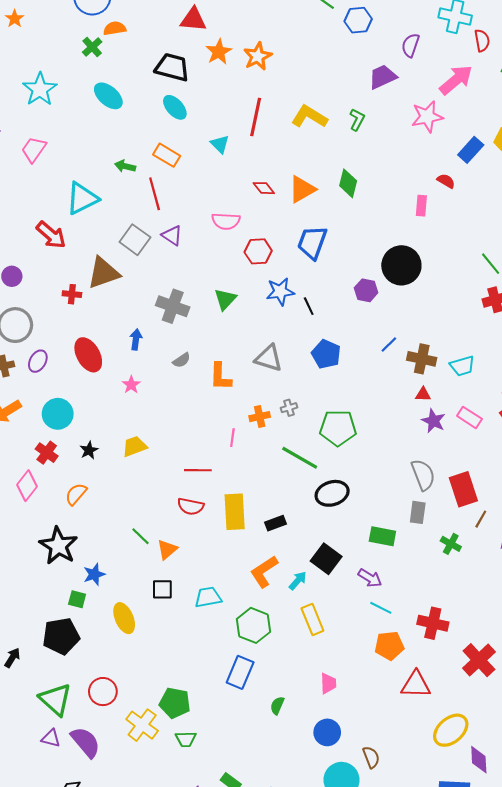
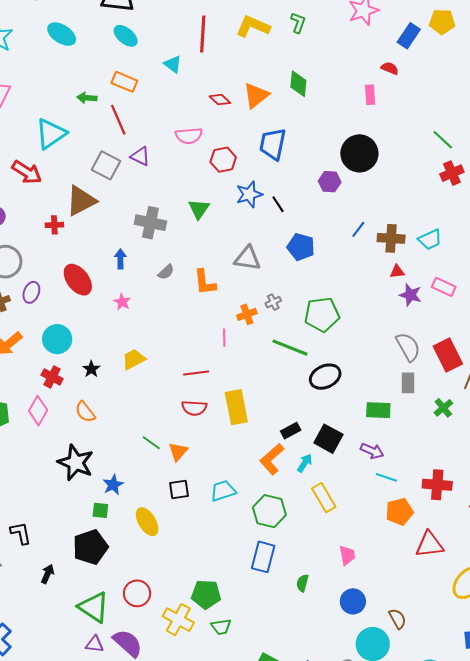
orange semicircle: (76, 494) -> (85, 412), turned -70
black rectangle: (276, 523) -> (291, 431), moved
green cross: (451, 544) -> (443, 408), turned 30

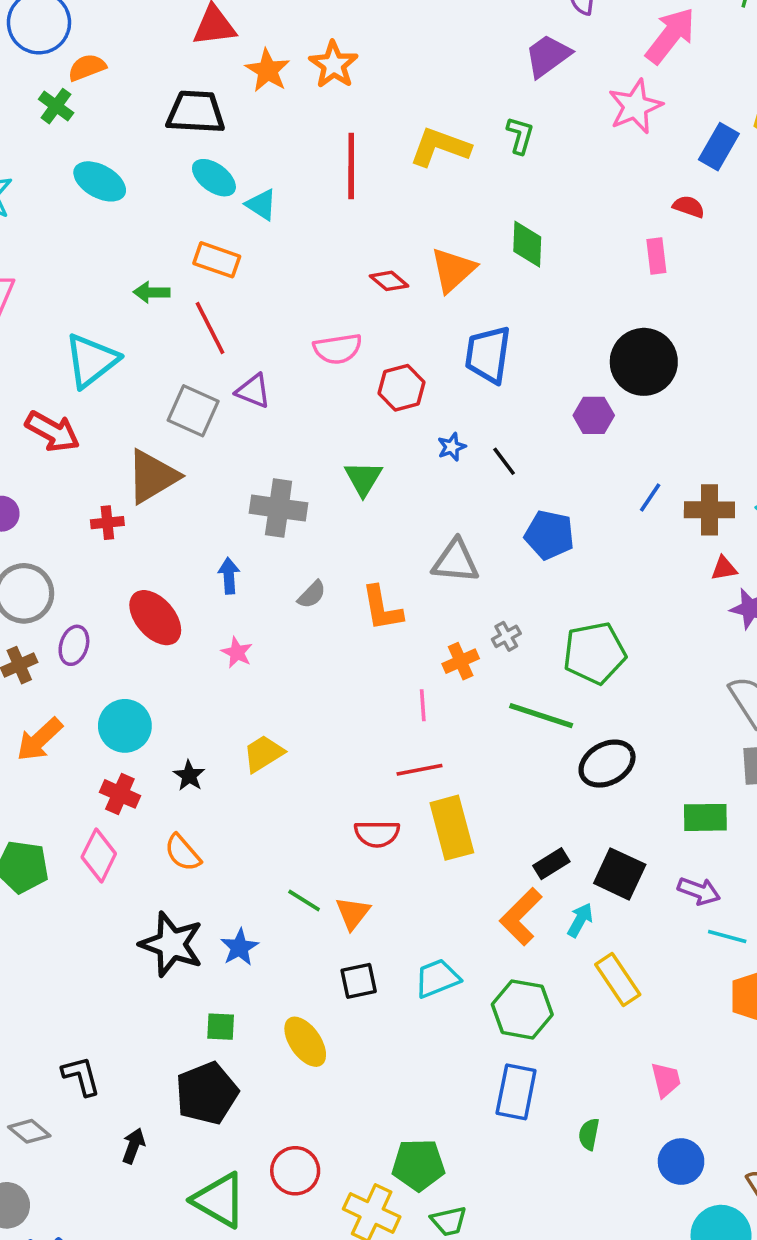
cyan triangle: (173, 64) -> (261, 205), moved
blue star: (249, 194) -> (452, 447), size x0.6
red line: (196, 373) -> (420, 770), moved
blue star: (113, 485) -> (239, 947), moved

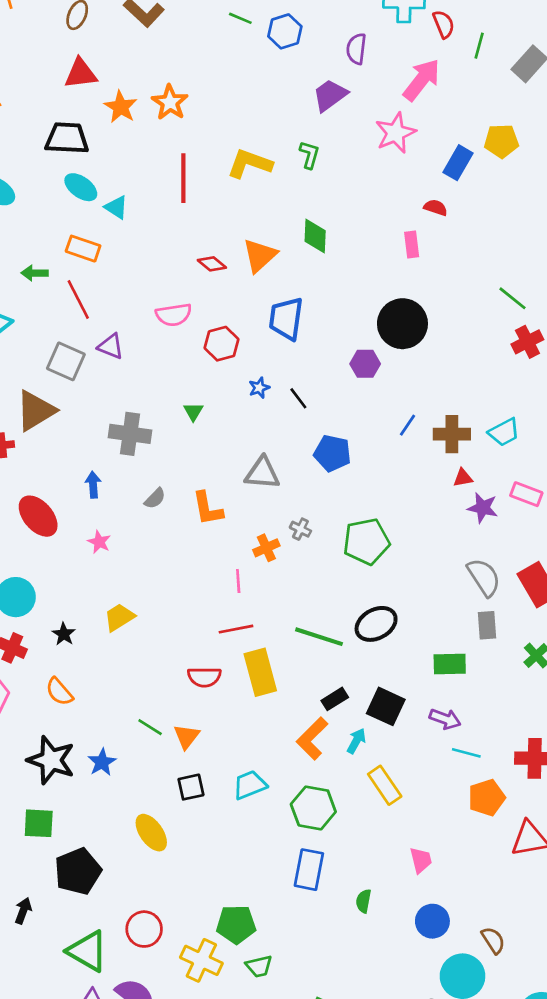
green triangle: (363, 478) -> (193, 412), size x0.7
gray cross: (506, 636) -> (300, 529), turned -35
green line: (541, 716) -> (319, 637), moved
green square: (221, 1027) -> (39, 823), moved, size x1.4

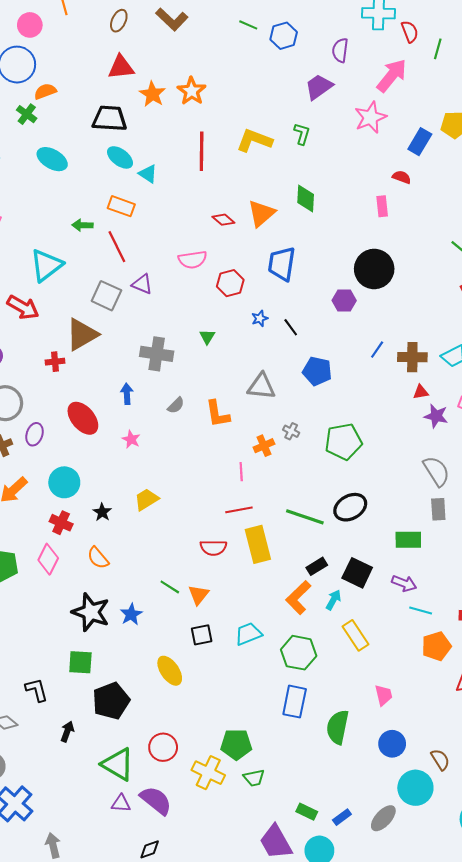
green semicircle: (364, 901) -> (338, 727), size x1.8

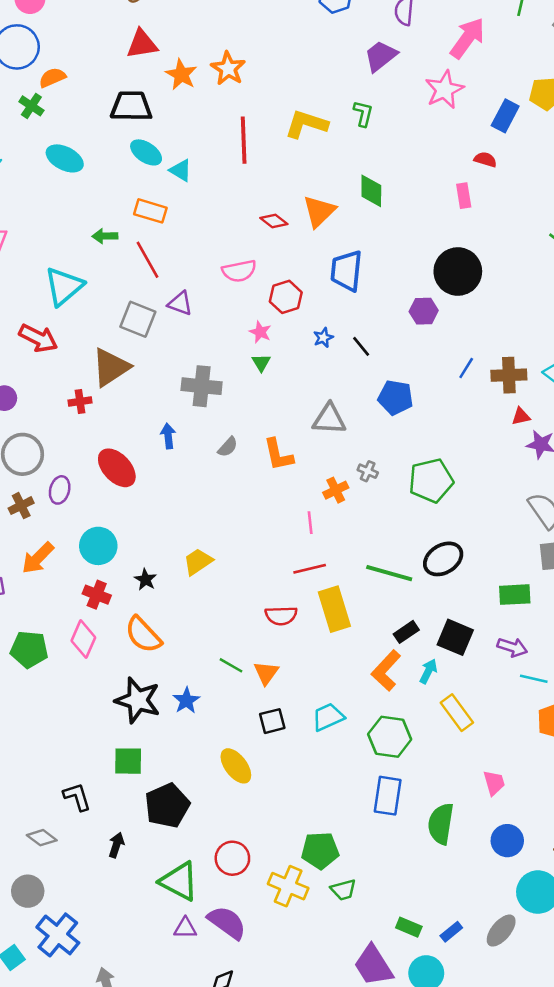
pink star: (131, 439) -> (260, 332), moved
orange semicircle: (98, 558) -> (143, 635), size x1.4

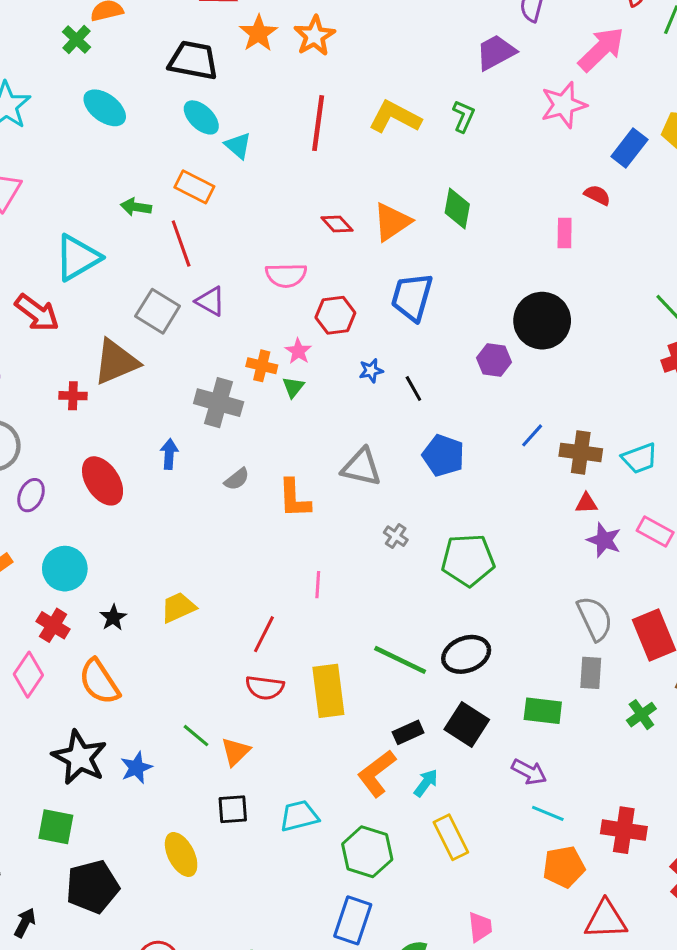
orange cross: (336, 490) -> (262, 366), moved, turned 30
red line: (310, 569) -> (264, 634), moved, turned -60
black square: (455, 637) -> (467, 725), moved

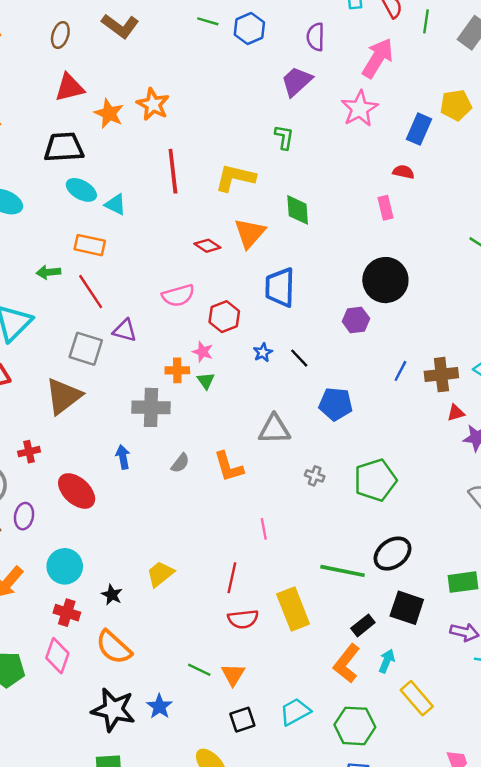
yellow L-shape: (395, 117) -> (235, 178), moved
red cross: (73, 396) -> (29, 452), moved

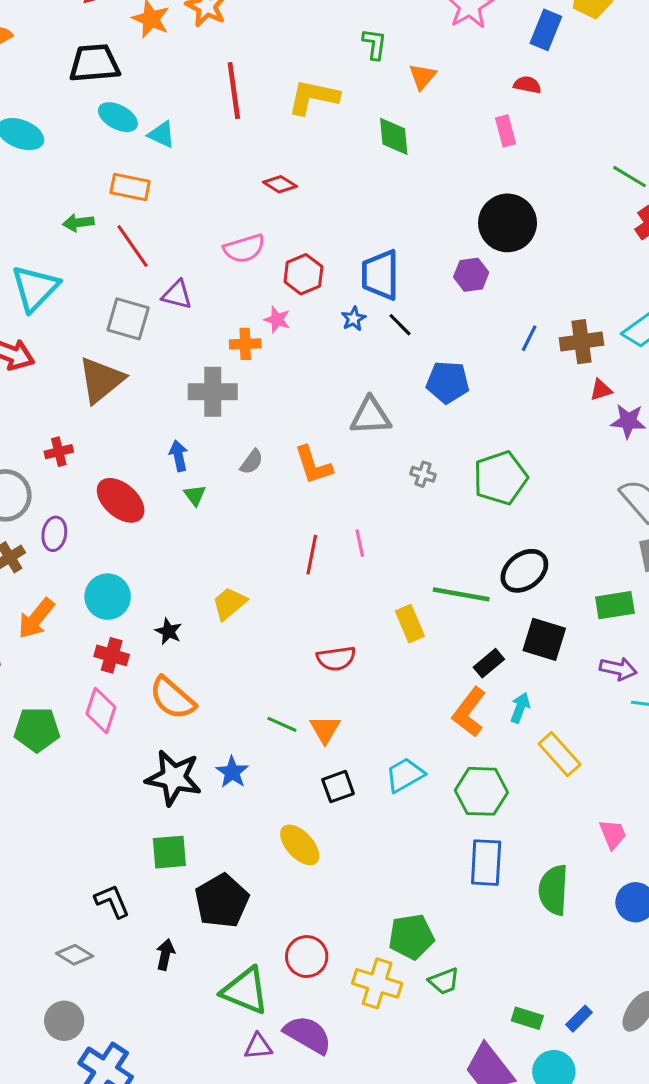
orange triangle: (250, 233) -> (422, 76), moved, size x0.7
blue trapezoid: (280, 287) -> (380, 275), moved
green triangle: (206, 381) -> (195, 495), moved
red line: (232, 578) -> (312, 555), moved
yellow rectangle: (293, 609) -> (410, 624), moved, size x0.7

